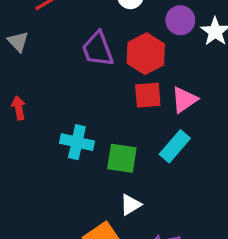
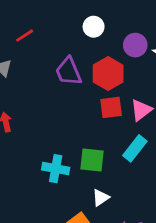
cyan cross: (77, 142) -> (56, 169), moved

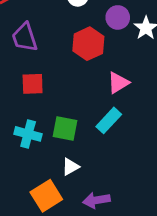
purple trapezoid: (69, 71) -> (25, 37), moved
red square: (111, 107) -> (33, 84), moved

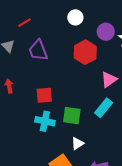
red square: (33, 84) -> (44, 95), moved

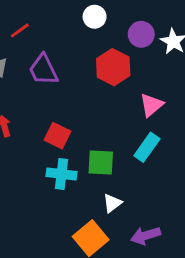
red square: (44, 95) -> (58, 136), turned 36

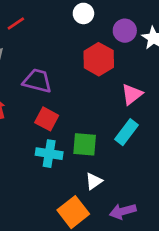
purple trapezoid: (43, 70) -> (37, 81), moved, turned 128

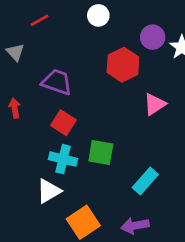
white circle: (83, 13) -> (98, 15), moved
cyan rectangle: (127, 132) -> (145, 181), moved
white triangle: (94, 181) -> (49, 191), moved, size x1.4

